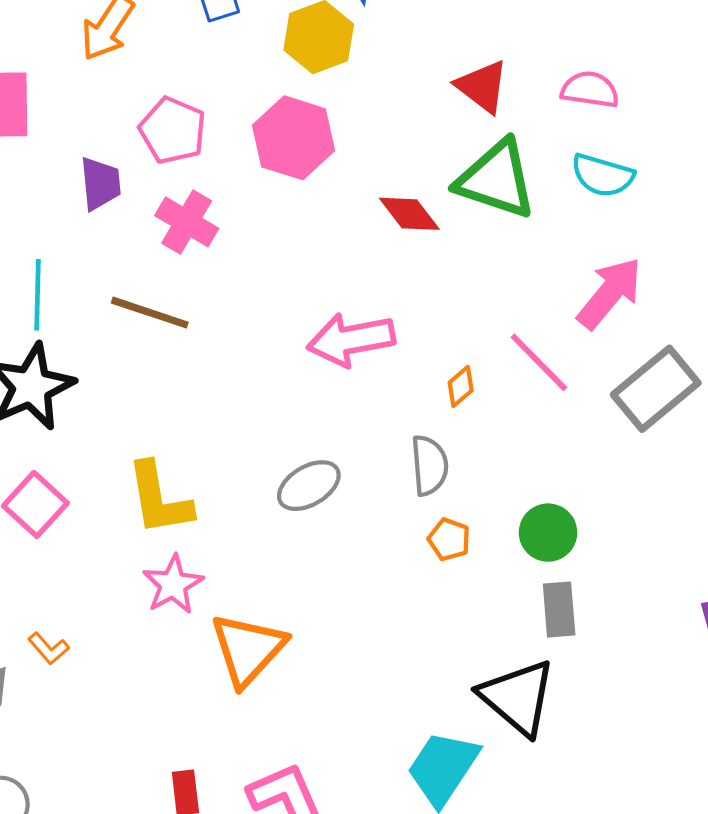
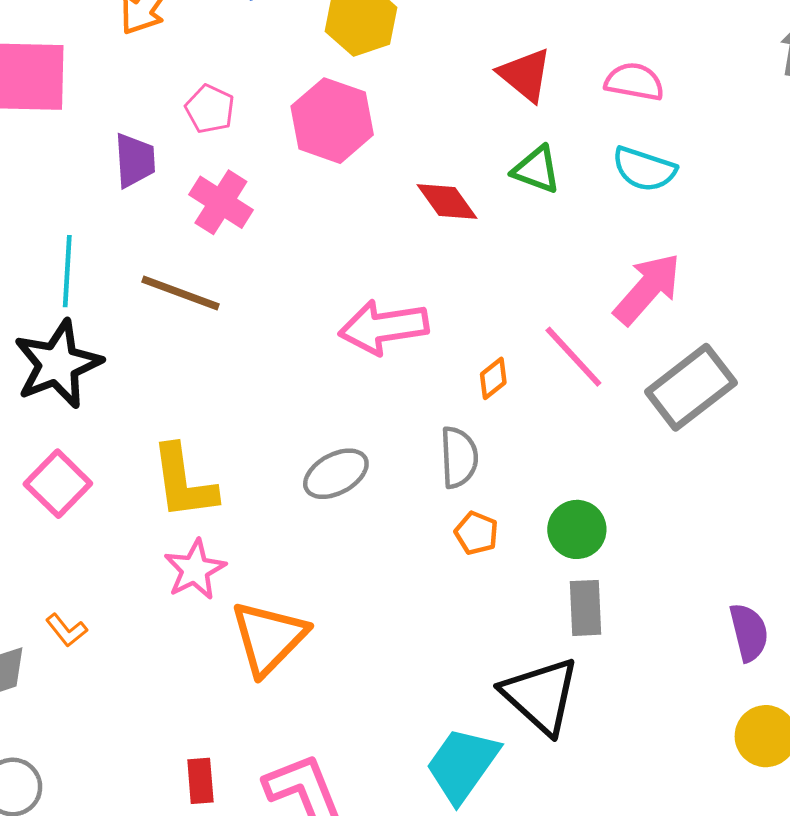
pink pentagon: (173, 130) -> (210, 109), size x0.7
green triangle: (496, 179) -> (536, 170), size x0.6

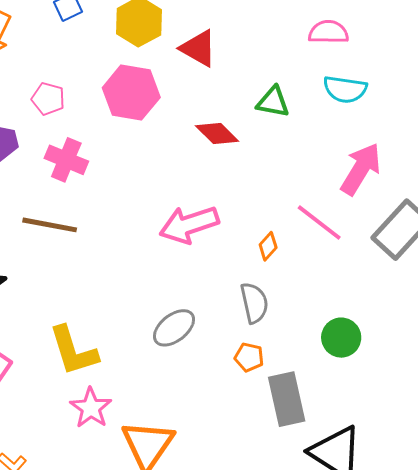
red triangle: (525, 75) -> (198, 48), moved
orange pentagon: (476, 533) -> (249, 357), moved
gray rectangle: (585, 608) -> (287, 399), moved, size x1.4

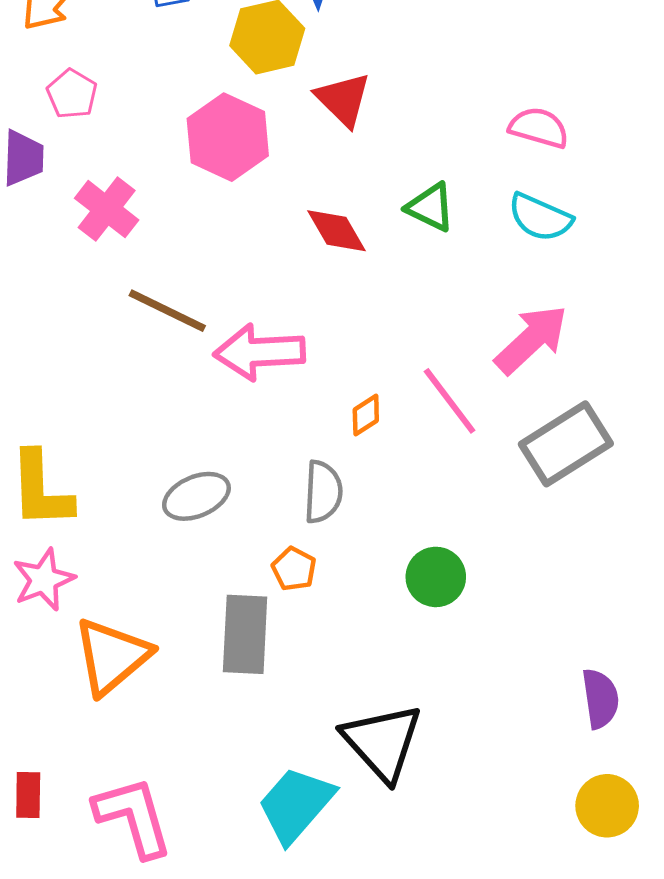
pink pentagon: (48, 99) -> (72, 94), moved
brown line: (50, 225) -> (167, 311), moved
gray rectangle: (287, 399) -> (245, 634), moved

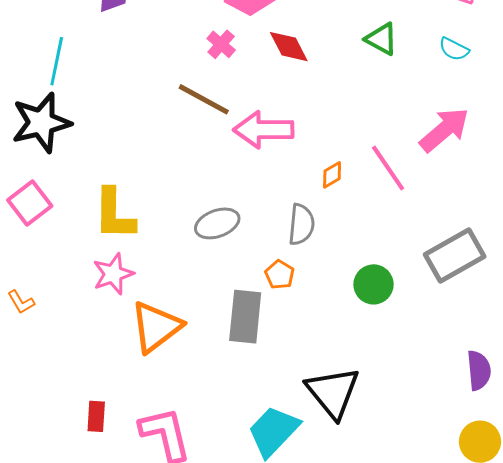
pink cross: (107, 209) -> (221, 44), moved, size x0.7
cyan semicircle: (540, 217) -> (454, 49), size x0.7
red diamond: (336, 231) -> (289, 47), moved
gray rectangle: (566, 444) -> (455, 255), moved

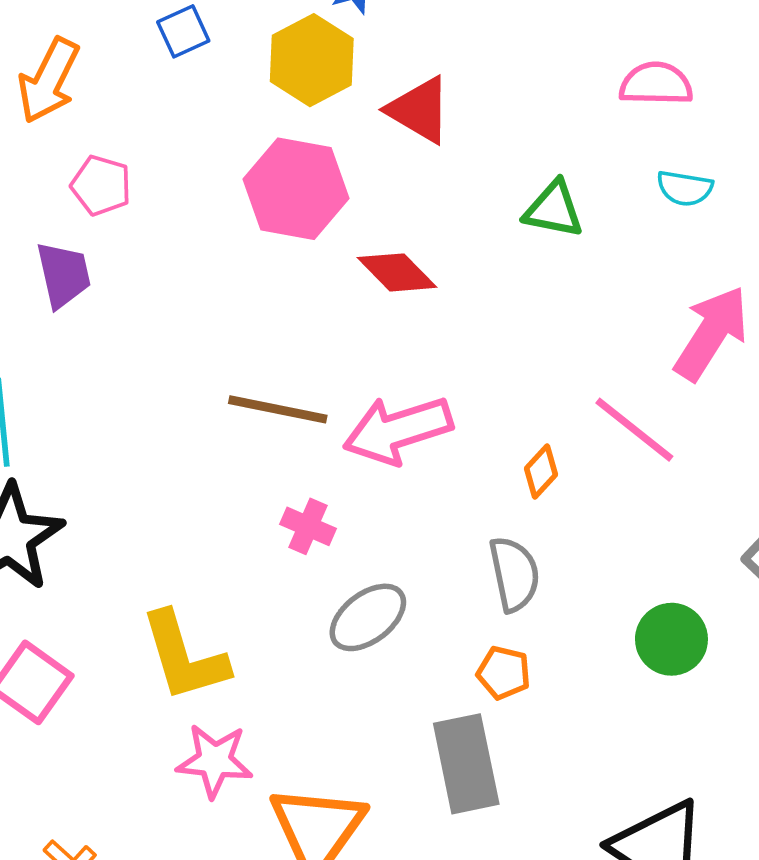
pink cross: (221, 44) -> (308, 526), moved
pink star: (113, 274) -> (215, 761), turned -30

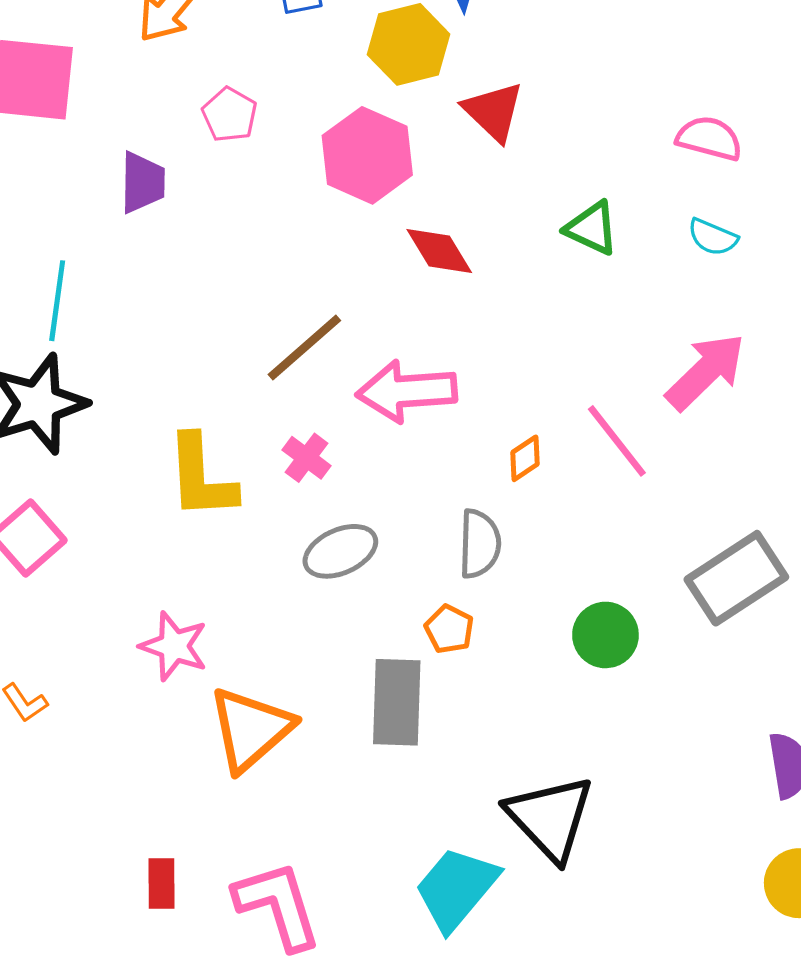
pink pentagon: (101, 185) -> (230, 115), moved
brown line: (278, 409) -> (304, 347), turned -66
yellow L-shape: (184, 657) -> (201, 477), moved

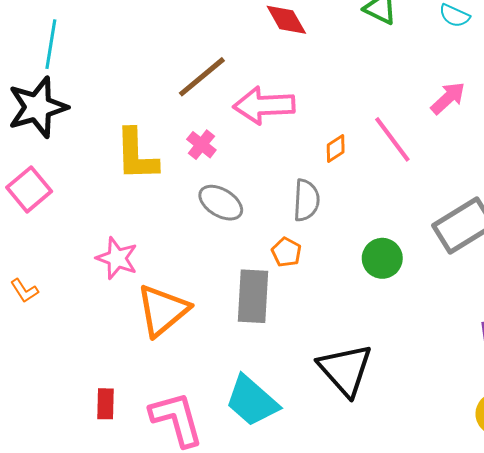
pink arrow: (706, 372) -> (448, 98), size x0.7
gray ellipse: (340, 551) -> (221, 203), turned 54
cyan trapezoid: (456, 888) -> (252, 401), moved, turned -90

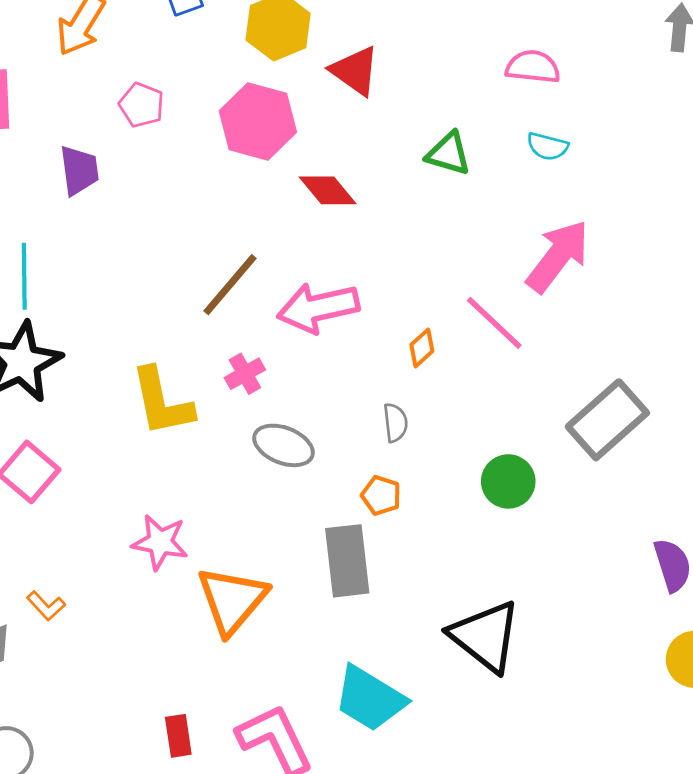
pink arrow: (448, 98) -> (558, 256), size x1.5
pink cross: (201, 145) -> (245, 374), turned 32
gray semicircle: (306, 200) -> (395, 423), size x0.7

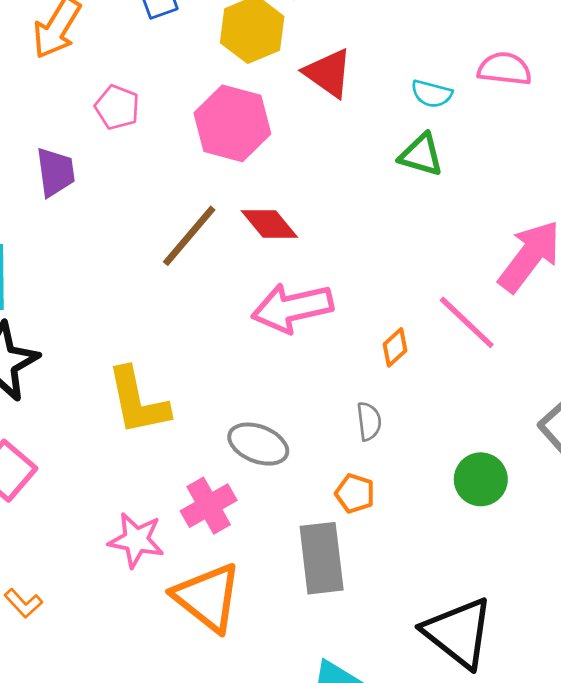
cyan semicircle: (547, 146) -> (432, 94), moved
red diamond: (328, 190) -> (269, 224), moved
brown line: (230, 285) -> (189, 236), moved
pink cross: (245, 374) -> (209, 506), moved, size x1.4
orange triangle: (232, 600) -> (208, 597), turned -32

